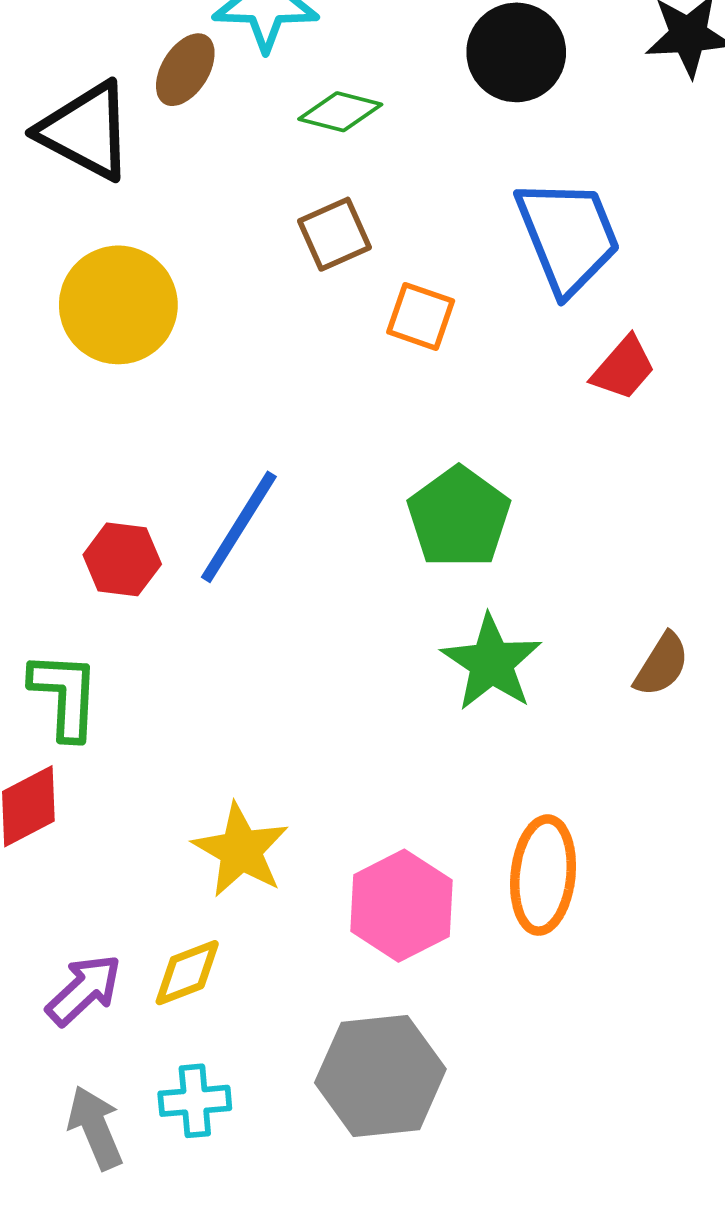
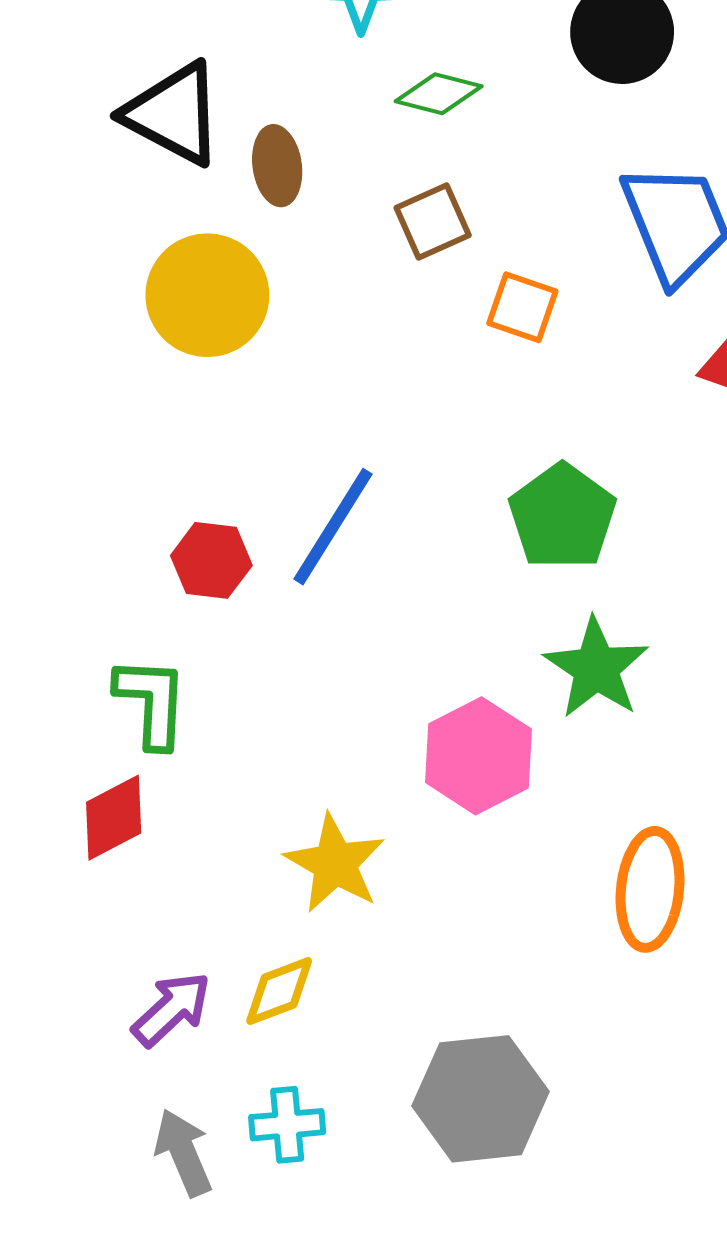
brown ellipse: (185, 70) -> (277, 166), moved, turned -40
pink hexagon: (401, 906) -> (479, 756), moved

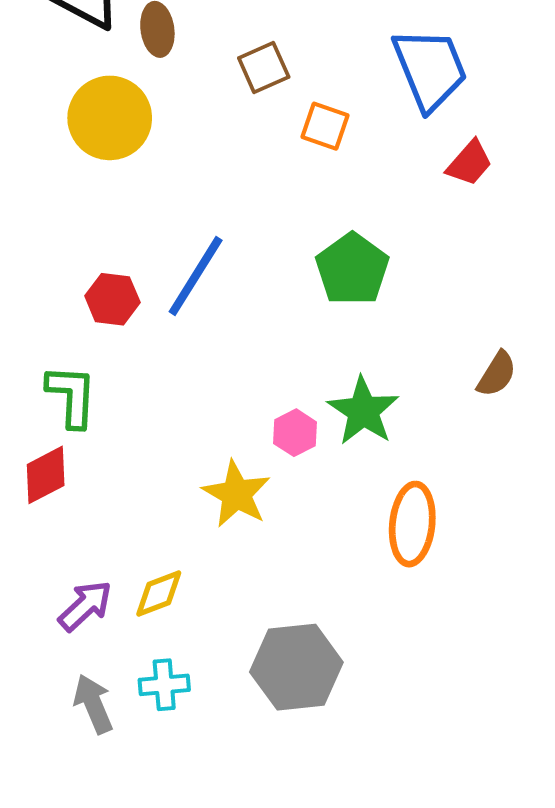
green star: (596, 668) -> (363, 411), moved
pink hexagon: (479, 756) -> (295, 433), size x0.6
yellow star: (335, 864) -> (236, 494), moved

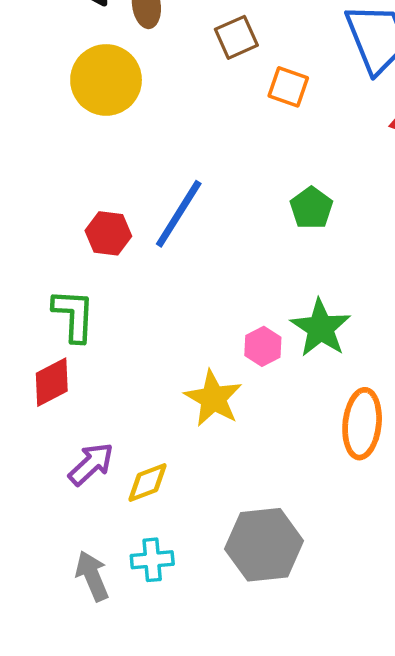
green pentagon: (352, 269) -> (311, 208), size x0.7
purple arrow: (85, 606) -> (91, 464), moved

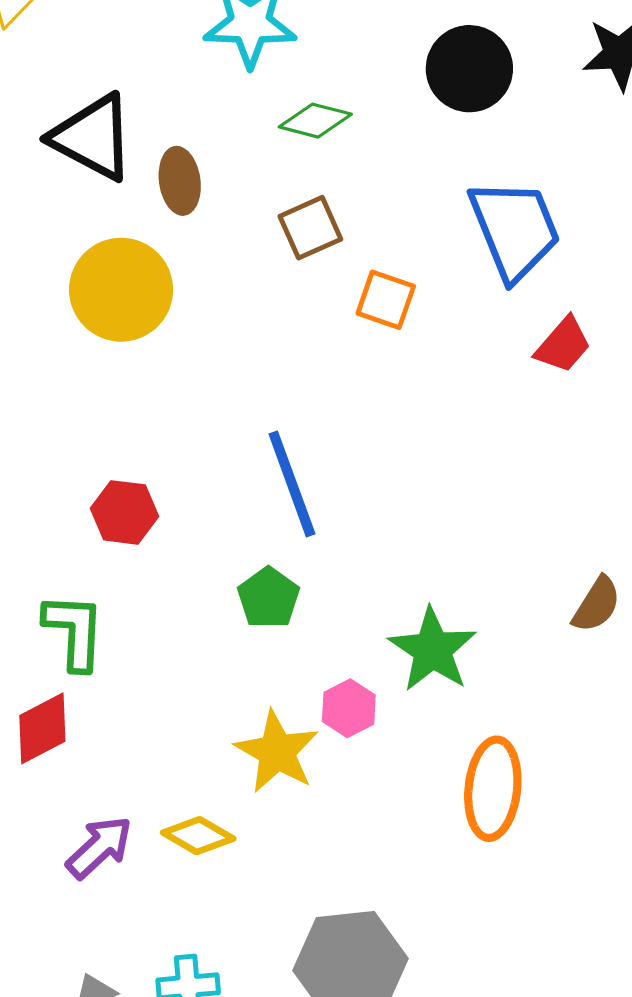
green pentagon: (311, 208) -> (268, 598), moved
blue line: (179, 214) -> (292, 484), moved, turned -52
pink hexagon: (263, 346) -> (349, 708), moved
yellow diamond: (148, 483) -> (198, 836), moved, turned 51

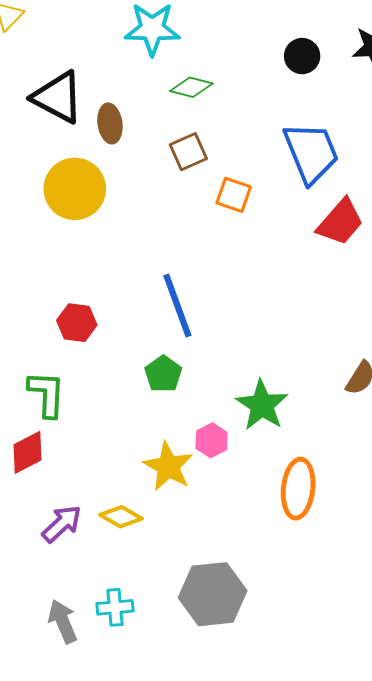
black circle: (469, 69) -> (302, 56), moved, size x0.7
red trapezoid: (563, 345) -> (340, 222), size x1.4

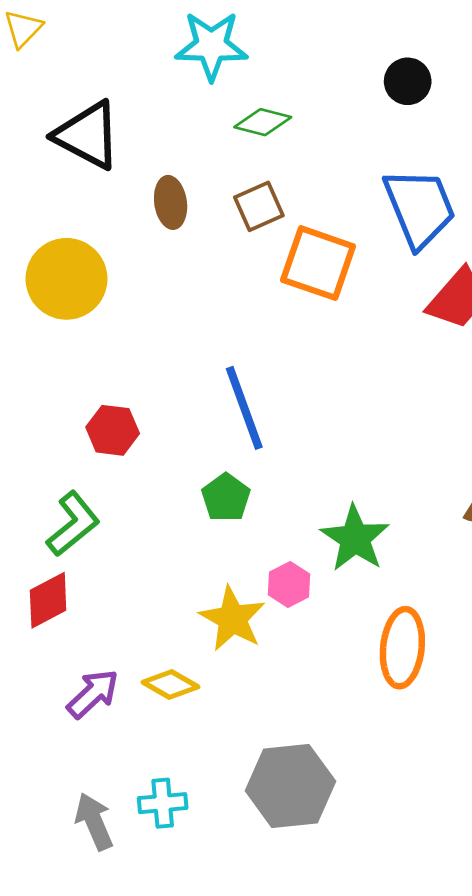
brown ellipse: (110, 123) -> (171, 202), moved
yellow circle: (75, 189) -> (66, 279), moved
orange square: (234, 195) -> (318, 263), size x1.6
green L-shape: (47, 394) -> (73, 524), turned 48

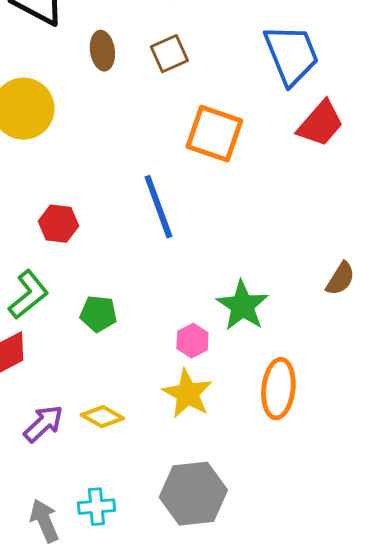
orange square: (318, 263) -> (214, 134), moved
green pentagon: (226, 498) -> (98, 314), moved, turned -30
yellow star: (232, 619) -> (187, 394), moved

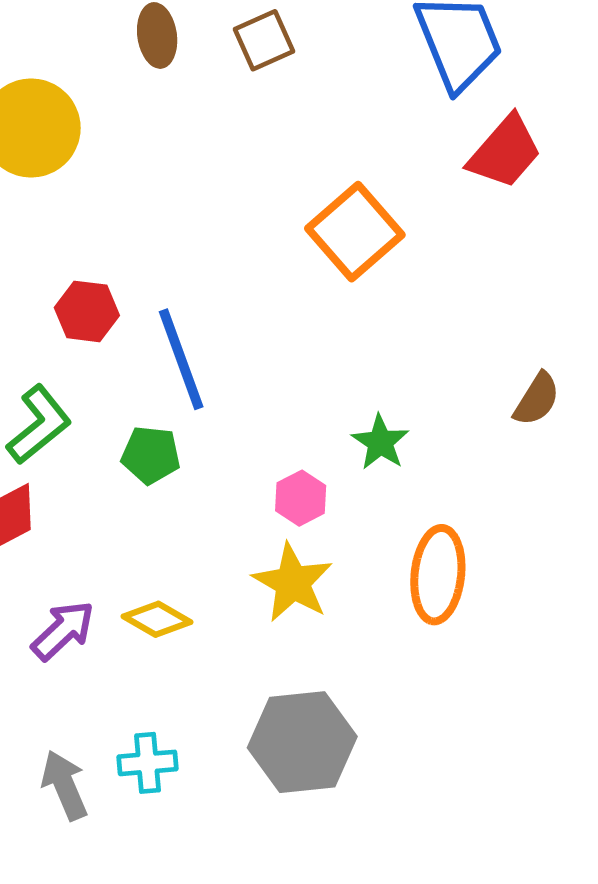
orange square: (214, 134) -> (355, 232), moved, turned 30
blue line: (158, 207) -> (181, 359), moved
green star: (242, 306) -> (380, 442), size x0.7

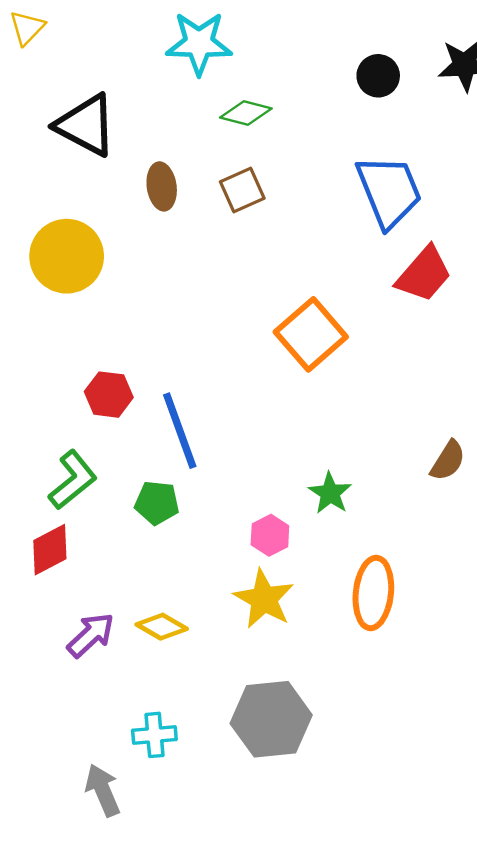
gray arrow: (65, 785) -> (103, 790), moved

